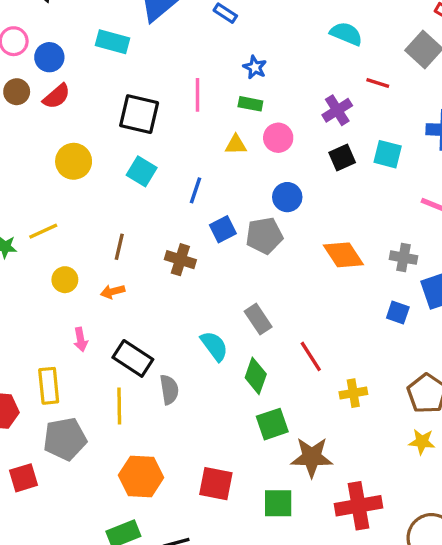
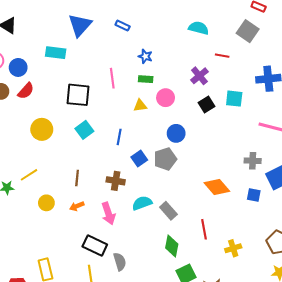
cyan square: (142, 171) -> (84, 130), turned 30
orange diamond: (343, 255) -> (217, 187), moved
pink arrow: (81, 340) -> (108, 214), moved, size x1.5
cyan semicircle: (214, 346) -> (142, 203), moved, turned -66
red line: (311, 356) -> (204, 229), turned 30

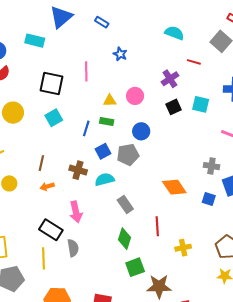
green rectangle: (146, 79) -> (107, 121), moved
cyan semicircle: (142, 203) -> (105, 179), moved
orange arrow: (77, 206) -> (47, 186), moved
pink arrow: (108, 214) -> (76, 212), moved

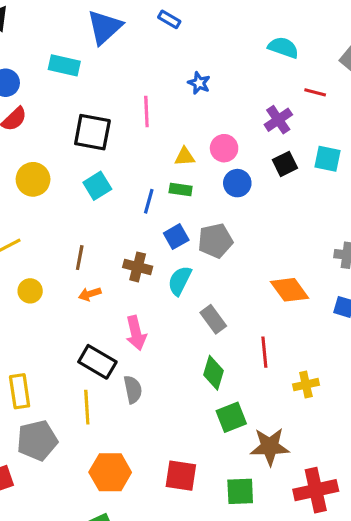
blue rectangle: (102, 22) -> (169, 19), moved
blue circle: (141, 131) -> (237, 183), moved
cyan semicircle: (105, 179) -> (180, 281), turned -48

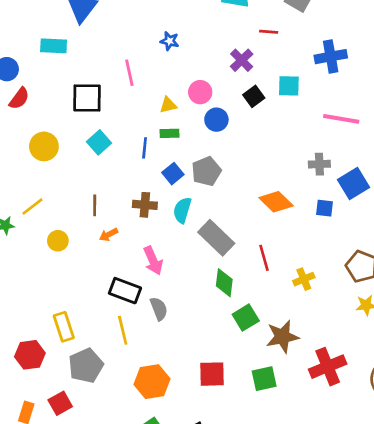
gray rectangle: (213, 319) -> (216, 238), size x1.5

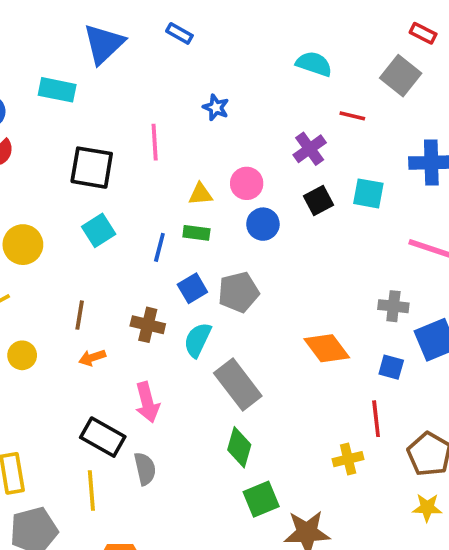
yellow circle: (44, 146) -> (23, 245), moved
red line: (264, 258) -> (376, 419), moved

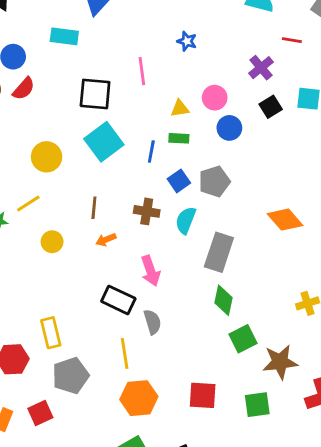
cyan square: (99, 230) -> (104, 142), size x1.5
gray rectangle: (238, 384) -> (219, 252), turned 60
yellow line: (91, 491) -> (125, 354), moved

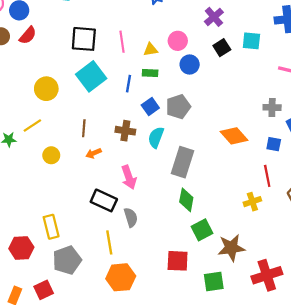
pink line: (142, 71) -> (122, 42), moved
red square: (203, 395) -> (178, 261), moved

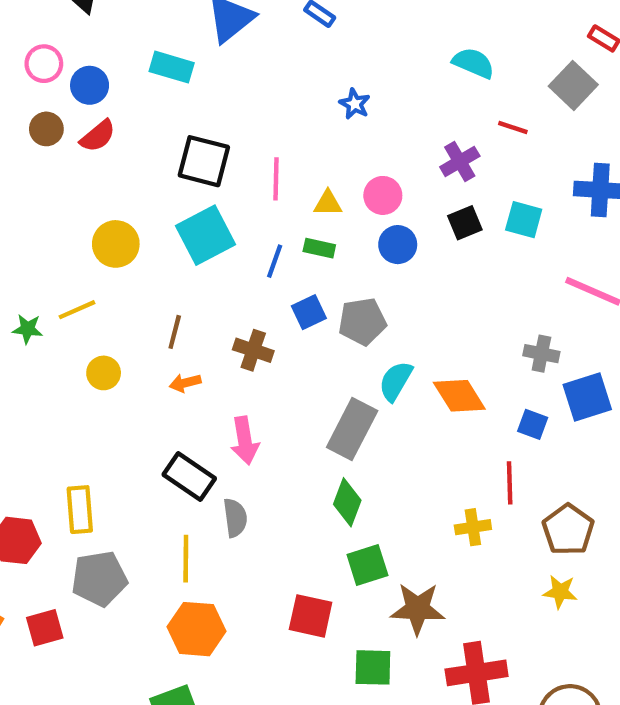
cyan semicircle: (156, 137) -> (396, 381), moved

